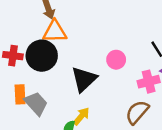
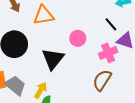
orange triangle: (55, 32) -> (43, 15), moved
yellow arrow: (81, 116) -> (41, 90), moved

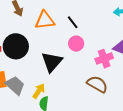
black line: (111, 24) -> (73, 22), moved
brown semicircle: (102, 80) -> (97, 84), turned 85

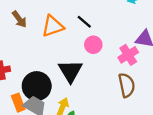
black circle: (16, 46) -> (37, 86), moved
brown semicircle: (97, 84) -> (127, 85), turned 60

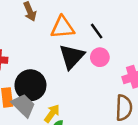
black triangle: (70, 71) -> (72, 57), moved

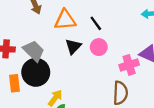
black triangle: (72, 57) -> (73, 46), size x0.7
gray trapezoid: (23, 105) -> (34, 51), moved

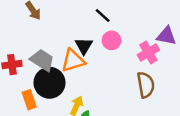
orange triangle: (65, 20) -> (73, 61), moved

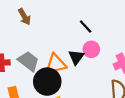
black triangle: (84, 46) -> (76, 57), moved
black circle: (50, 83) -> (47, 82), moved

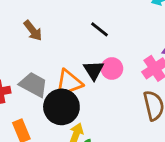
brown arrow: (24, 17) -> (33, 31), moved
pink circle: (91, 49) -> (112, 68), moved

